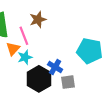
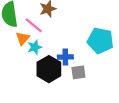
pink line: (24, 36) -> (34, 25), turned -30
blue cross: (55, 67) -> (65, 57), turned -32

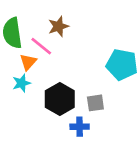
cyan star: (35, 47) -> (22, 83), moved
blue cross: (65, 57) -> (80, 127), moved

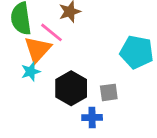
orange triangle: (28, 62) -> (38, 49), size x1.5

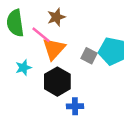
orange triangle: (38, 49) -> (54, 49), moved
gray square: (109, 92) -> (89, 56), moved, turned 35

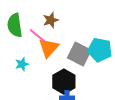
gray square: (89, 56) -> (79, 54), size x1.6
black hexagon: (57, 82) -> (64, 82), moved

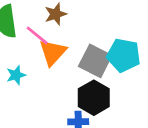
black hexagon: (64, 82) -> (94, 98), moved

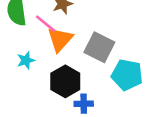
cyan pentagon: (124, 55) -> (127, 75), moved
black hexagon: (94, 98) -> (65, 81), moved

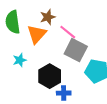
pink line: (46, 24) -> (68, 32), moved
orange triangle: (60, 39) -> (37, 34), moved

